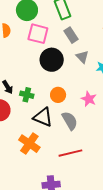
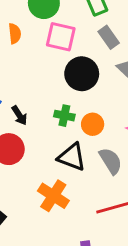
green cross: (27, 95) -> (64, 116), moved

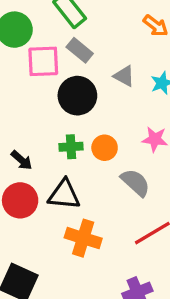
gray rectangle: (109, 37) -> (80, 50), moved
black triangle: (72, 157) -> (64, 195), moved

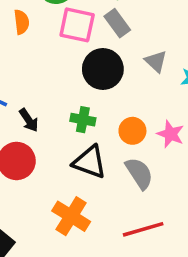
orange circle: (105, 148) -> (132, 131), moved
black triangle: (64, 195) -> (90, 162), moved

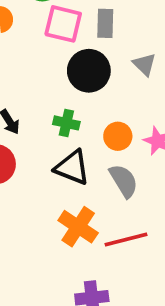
gray rectangle: (117, 23) -> (105, 23), turned 36
orange cross: (71, 216) -> (78, 227), moved

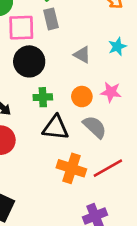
gray triangle: (144, 64) -> (82, 55), moved
black circle: (89, 71) -> (29, 61), moved

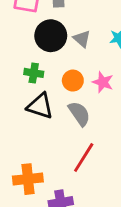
black circle: (29, 61) -> (51, 36), moved
orange cross: (71, 168) -> (28, 179), moved, turned -36
red line: (108, 168) -> (84, 157), turned -40

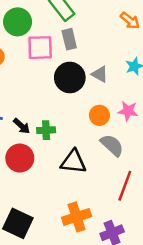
green cross: (34, 73) -> (46, 130), moved
black triangle: (40, 106) -> (73, 162), moved

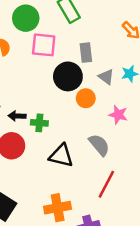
gray rectangle: (69, 39) -> (86, 53), moved
gray triangle: (100, 74) -> (106, 77), moved
orange circle: (99, 115) -> (86, 98), moved
black arrow: (22, 126) -> (17, 116), turned 133

